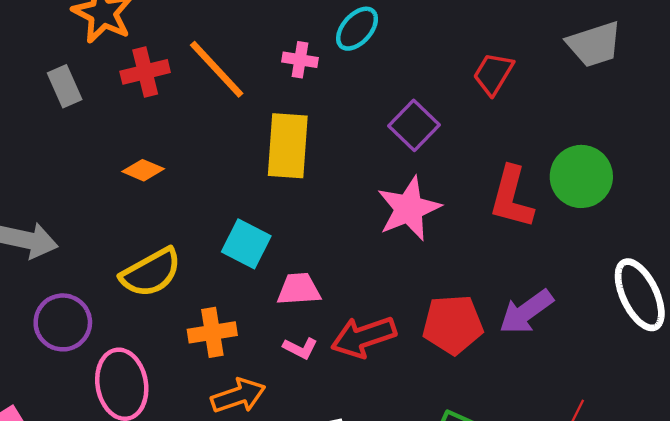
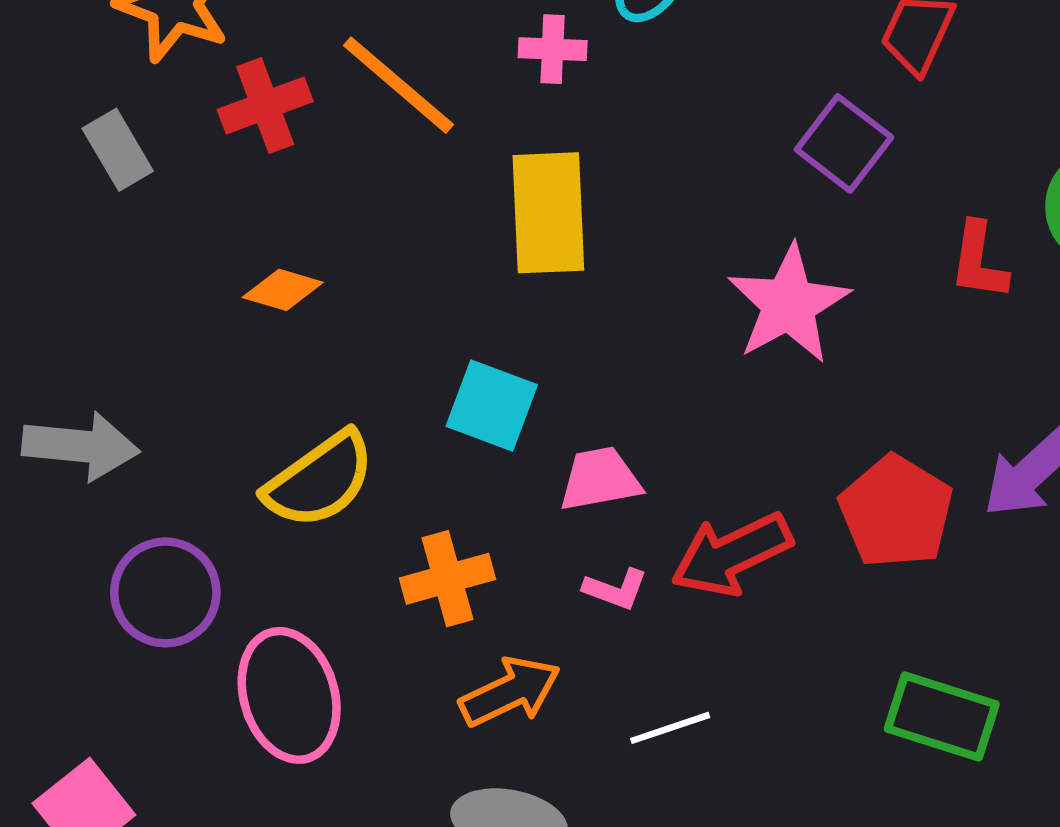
purple square: (414, 125) -> (844, 143), moved
red L-shape: (512, 197) -> (979, 261), size x0.7
red pentagon: (453, 324) -> (896, 512), turned -30

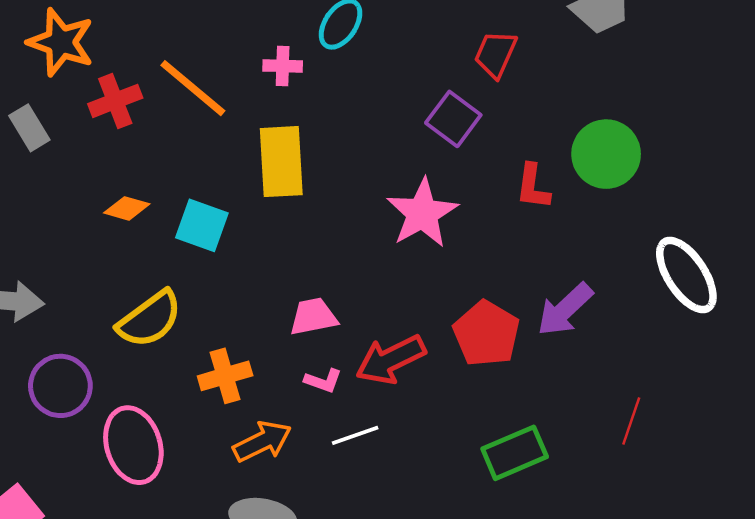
cyan square: (492, 405) -> (202, 225), moved
green rectangle: (942, 717) -> (515, 453), turned -40
white line: (670, 728) -> (355, 435), moved

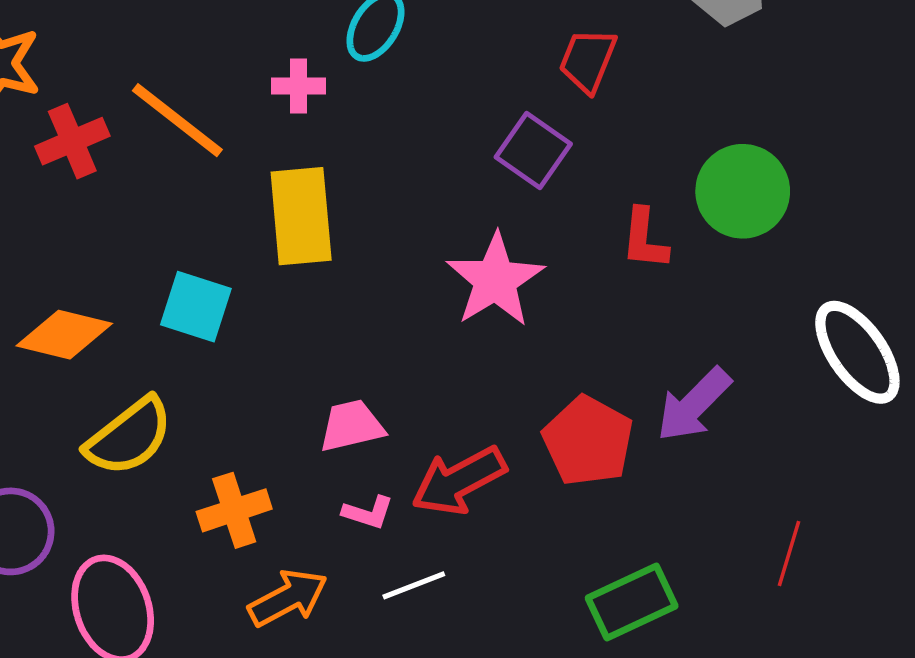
orange diamond: (127, 208) -> (64, 335), moved, size x1.5

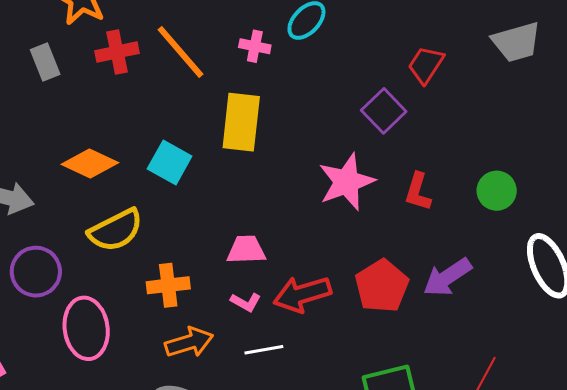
green circle: (743, 191) -> (497, 191), moved, size x0.7
red L-shape: (645, 239) -> (418, 192), moved

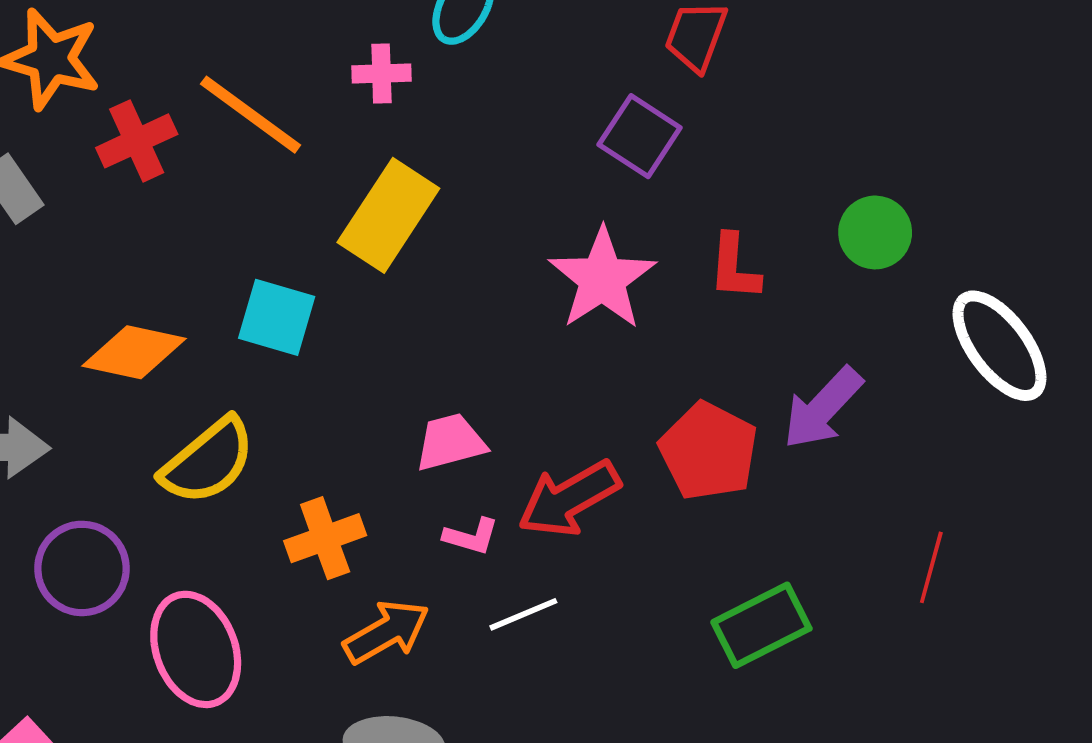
yellow rectangle: (241, 122) -> (388, 215), turned 40

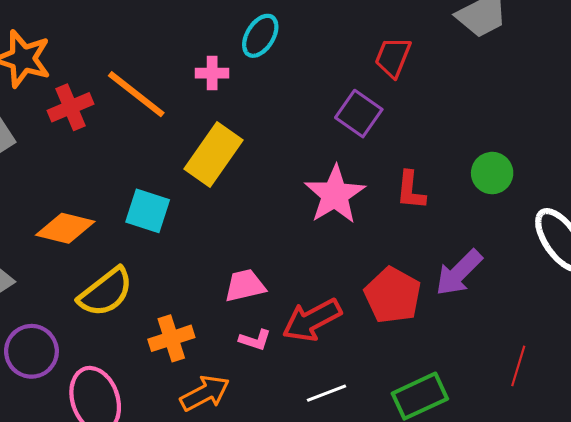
white line: (523, 614) -> (327, 393), moved

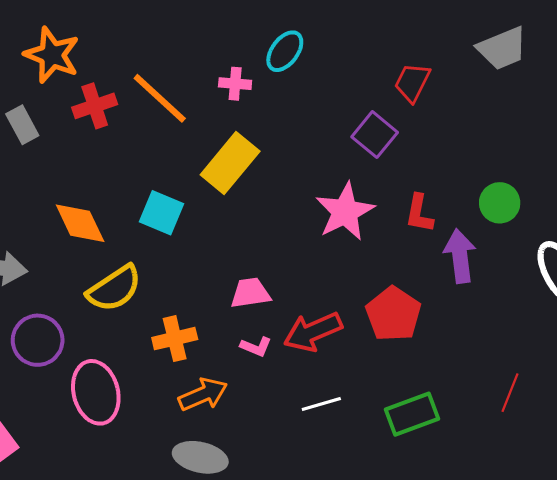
orange diamond: (65, 228) -> (80, 223), turned 46
purple arrow: (459, 273) -> (460, 256), moved, turned 123

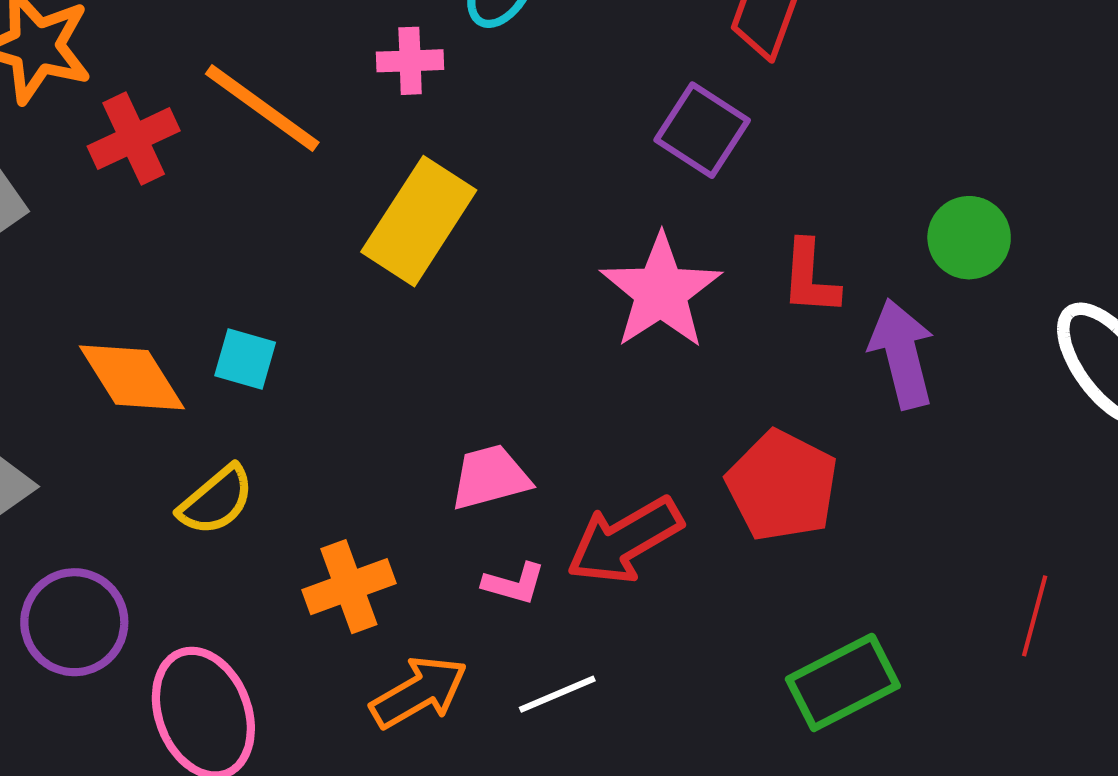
cyan square: (162, 213) -> (245, 359), moved, size x0.7
yellow semicircle: (114, 288) -> (216, 500), size x0.7
white line: (321, 404) -> (557, 694), moved

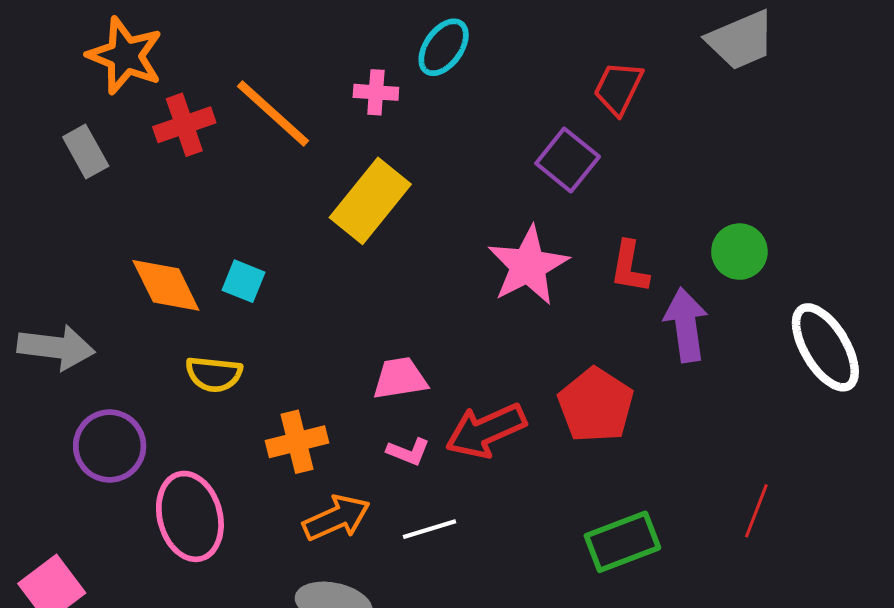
yellow semicircle: (216, 500) -> (214, 374), turned 40

